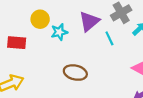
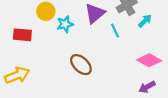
brown ellipse: (75, 73) -> (81, 65), turned 30

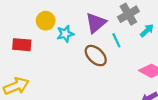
brown ellipse: (81, 65) -> (96, 56), moved

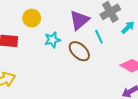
cyan star: (65, 34) -> (52, 40), moved

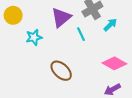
brown ellipse: (79, 51) -> (61, 71), moved

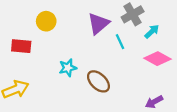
cyan star: (34, 37) -> (68, 68), moved
pink diamond: (114, 63) -> (158, 59), moved

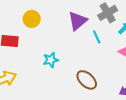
brown ellipse: (98, 81) -> (87, 80), moved

